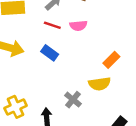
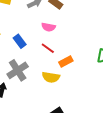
red line: (52, 25) -> (48, 48), moved
gray cross: (73, 100) -> (18, 70), moved, size x1.5

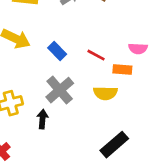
pink semicircle: (48, 27) -> (138, 49), moved
orange rectangle: (66, 62) -> (122, 69), turned 40

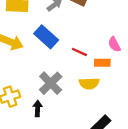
pink semicircle: (138, 49) -> (114, 44), turned 63
blue rectangle: (57, 51) -> (46, 37), moved, size x1.5

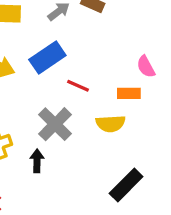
blue rectangle: (46, 37) -> (47, 57), turned -75
red line: (79, 52) -> (78, 86), moved

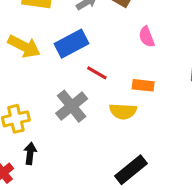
pink semicircle: (146, 67) -> (147, 37), moved
black arrow: (37, 161) -> (30, 153), moved

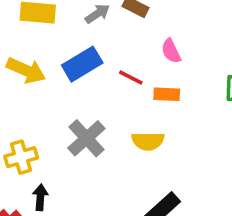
red line: (97, 73) -> (131, 77), moved
orange rectangle: (143, 85) -> (167, 94), moved

